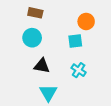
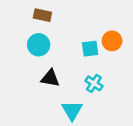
orange circle: (86, 21) -> (112, 41), moved
cyan triangle: (48, 93) -> (72, 110), moved

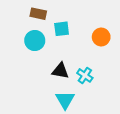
cyan square: (90, 49) -> (62, 29), moved
black triangle: (50, 78) -> (60, 71), moved

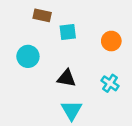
cyan circle: (35, 40) -> (28, 56), moved
cyan cross: (85, 75) -> (110, 83), moved

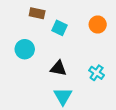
cyan square: (68, 32) -> (59, 28), turned 32
orange circle: (111, 41) -> (98, 25), moved

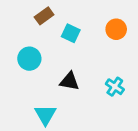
brown rectangle: (37, 13) -> (44, 16), turned -48
cyan triangle: (63, 96) -> (45, 115), moved

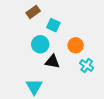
orange circle: (116, 29) -> (76, 45), moved
cyan circle: (29, 59) -> (40, 44), moved

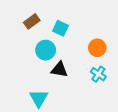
brown rectangle: (33, 12) -> (32, 21), moved
orange circle: (76, 45) -> (97, 48), moved

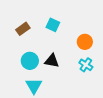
brown rectangle: (32, 21) -> (23, 29), moved
cyan circle: (46, 50) -> (30, 61), moved

